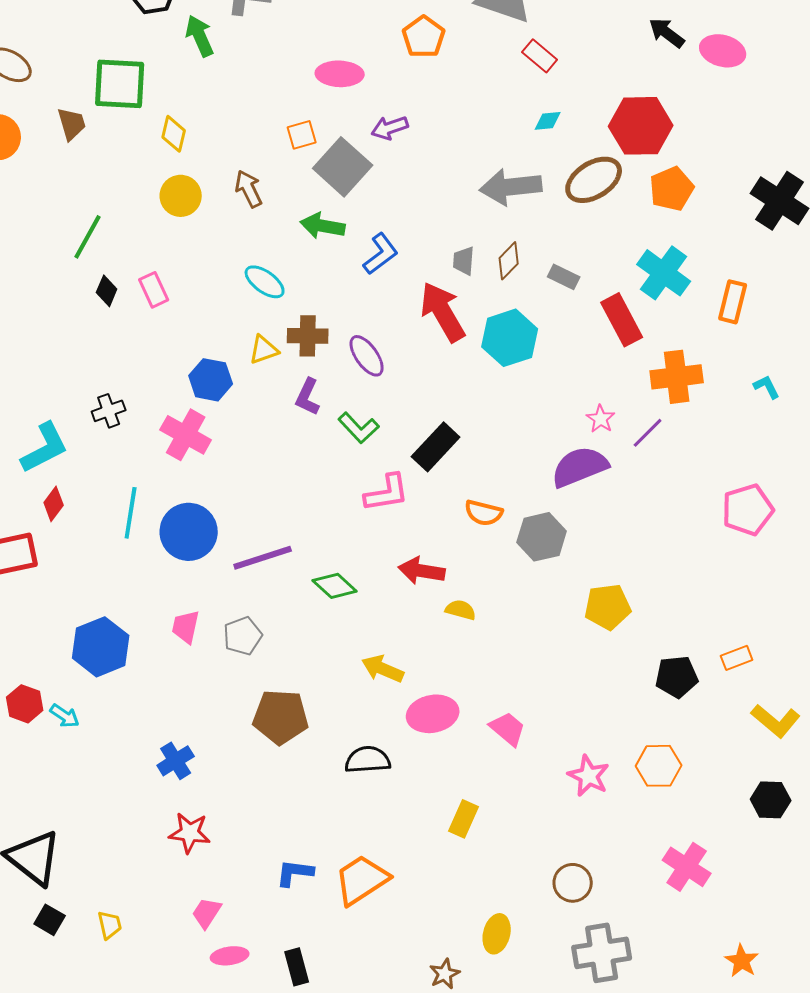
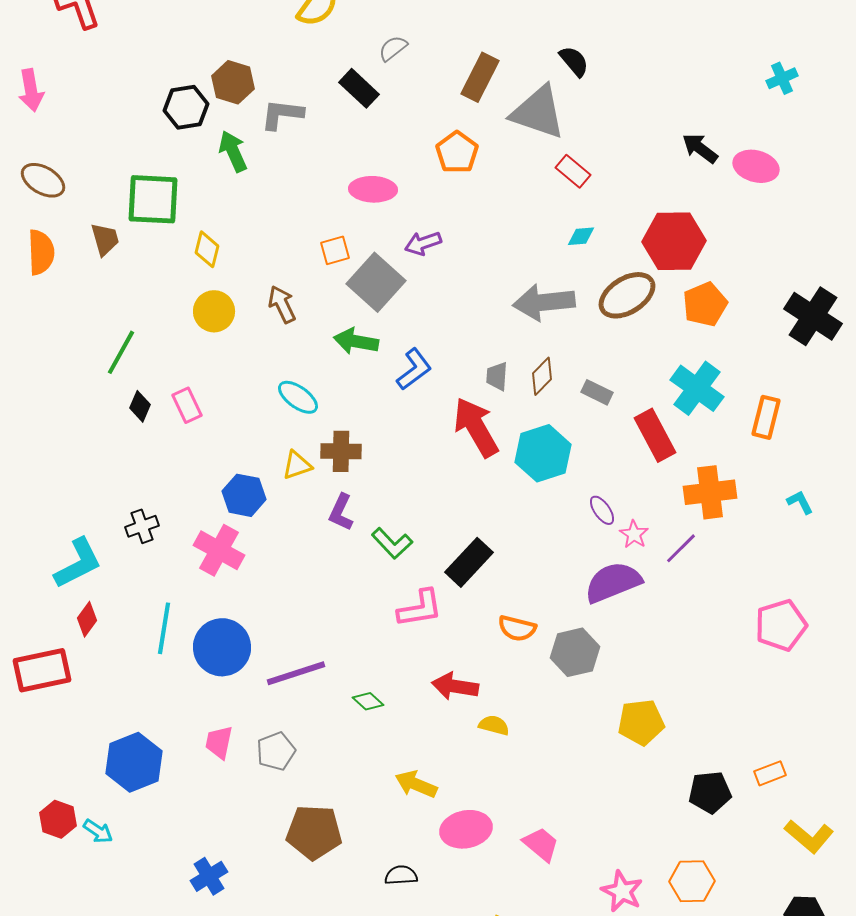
purple ellipse: (367, 356) -> (602, 510), moved, size x0.7
green diamond: (335, 586) -> (368, 701), size x0.7
black semicircle: (368, 760) -> (401, 875), size x0.7

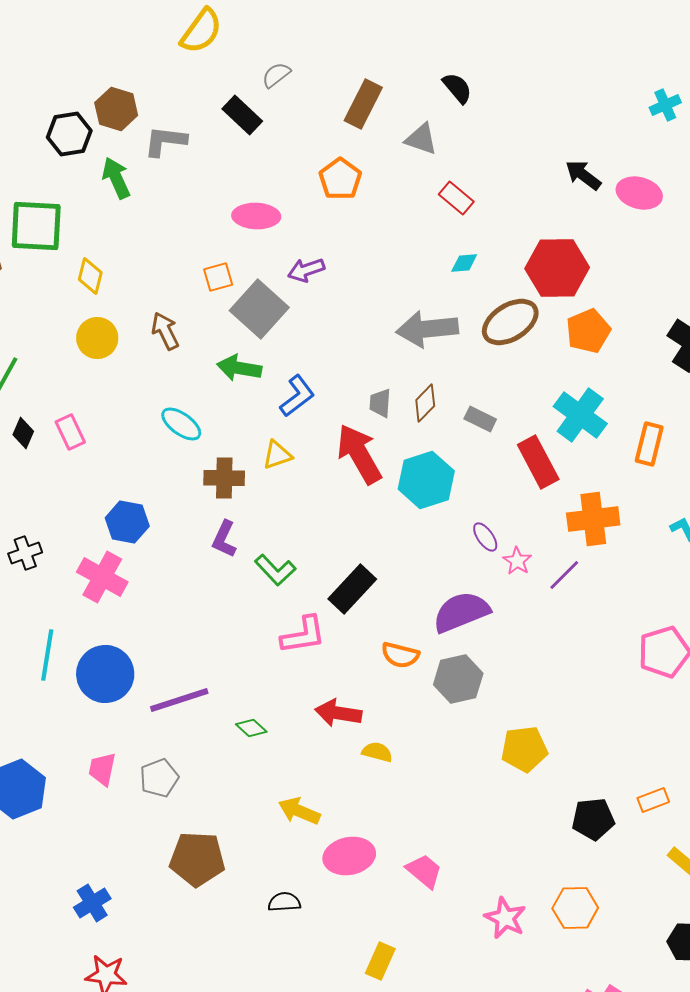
gray triangle: (538, 112) -> (421, 139), size x0.6
yellow triangle: (297, 465) -> (277, 455), moved
purple semicircle: (613, 582) -> (461, 612), moved

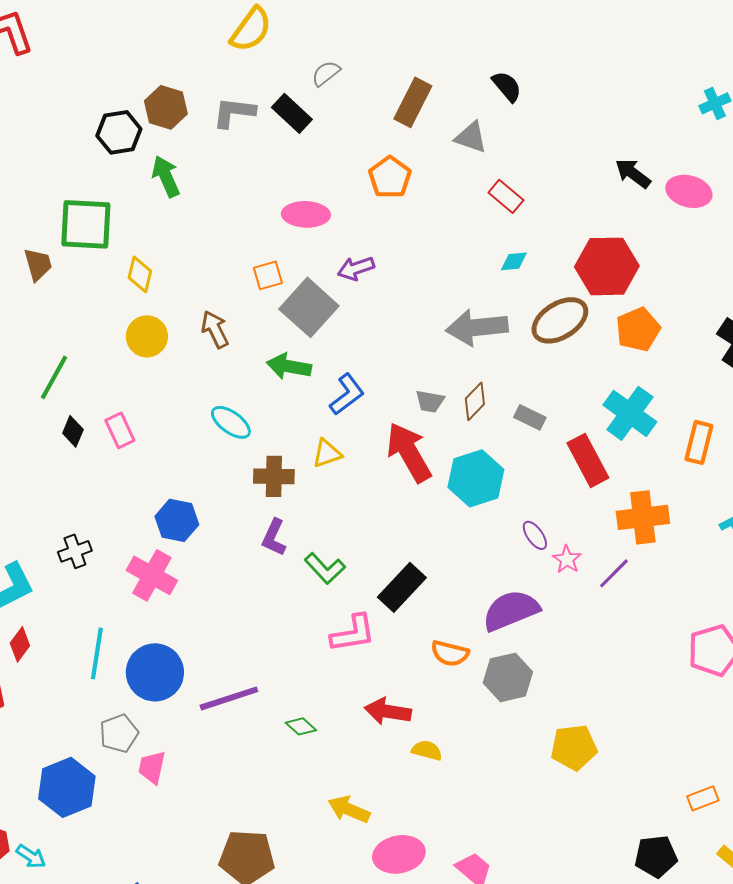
gray L-shape: (165, 141) -> (234, 112), moved
gray trapezoid: (380, 403) -> (430, 401), turned -84
gray pentagon: (159, 778) -> (119, 733), moved
black pentagon: (593, 819) -> (656, 856), moved

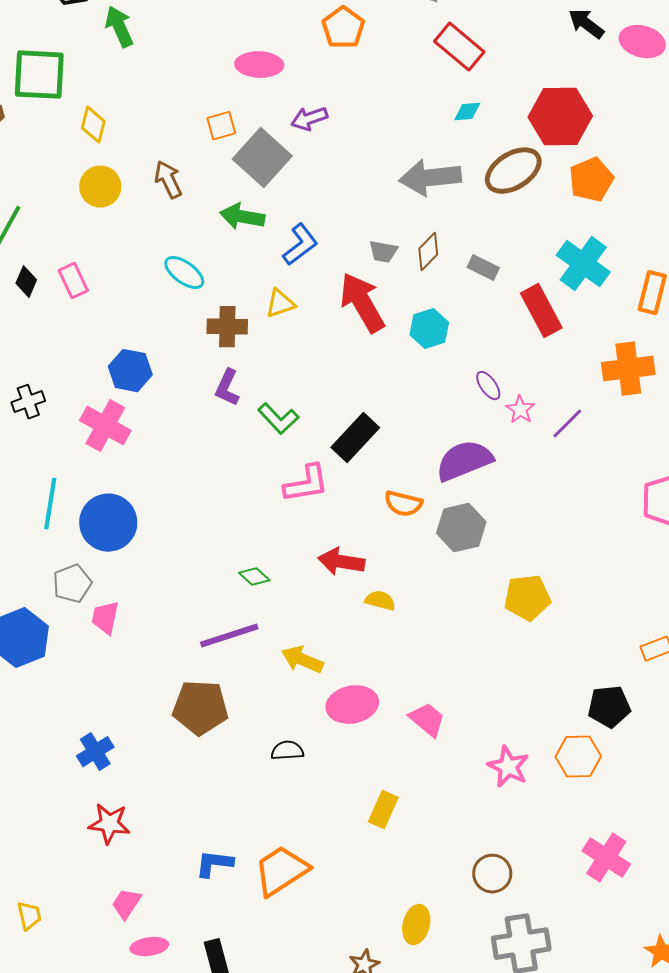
red rectangle: (506, 196) -> (459, 47), size x1.4
cyan hexagon: (476, 478) -> (429, 329), size x0.7
orange cross: (643, 517) -> (628, 369), moved
purple line: (229, 698) -> (229, 636), moved

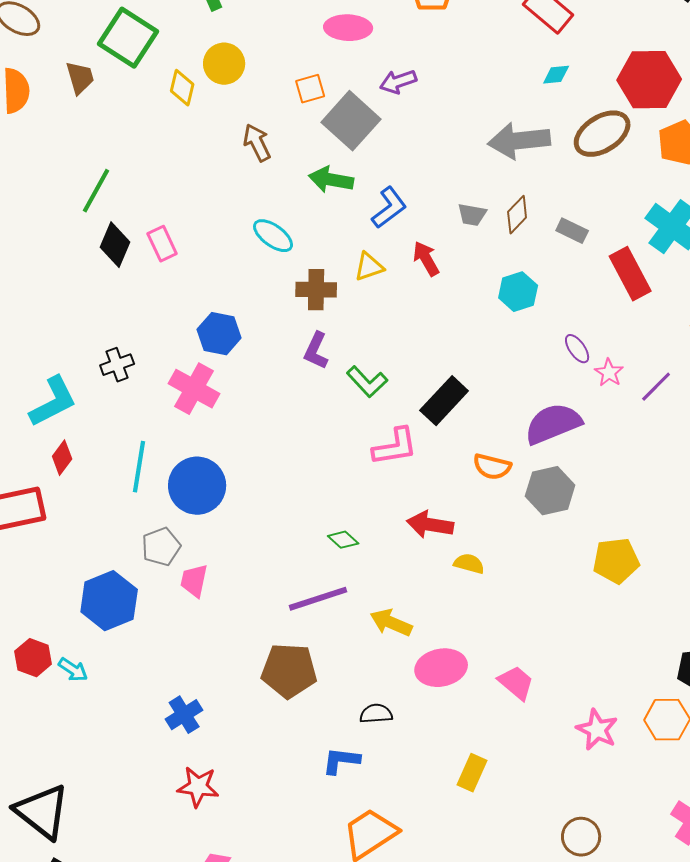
green square: (39, 75) -> (128, 38), turned 30
yellow circle: (100, 187) -> (224, 64), moved
black diamond: (26, 282) -> (115, 245), size x1.4
red arrow: (362, 303) -> (426, 259), moved, size x0.6
blue L-shape: (214, 864) -> (341, 761), moved

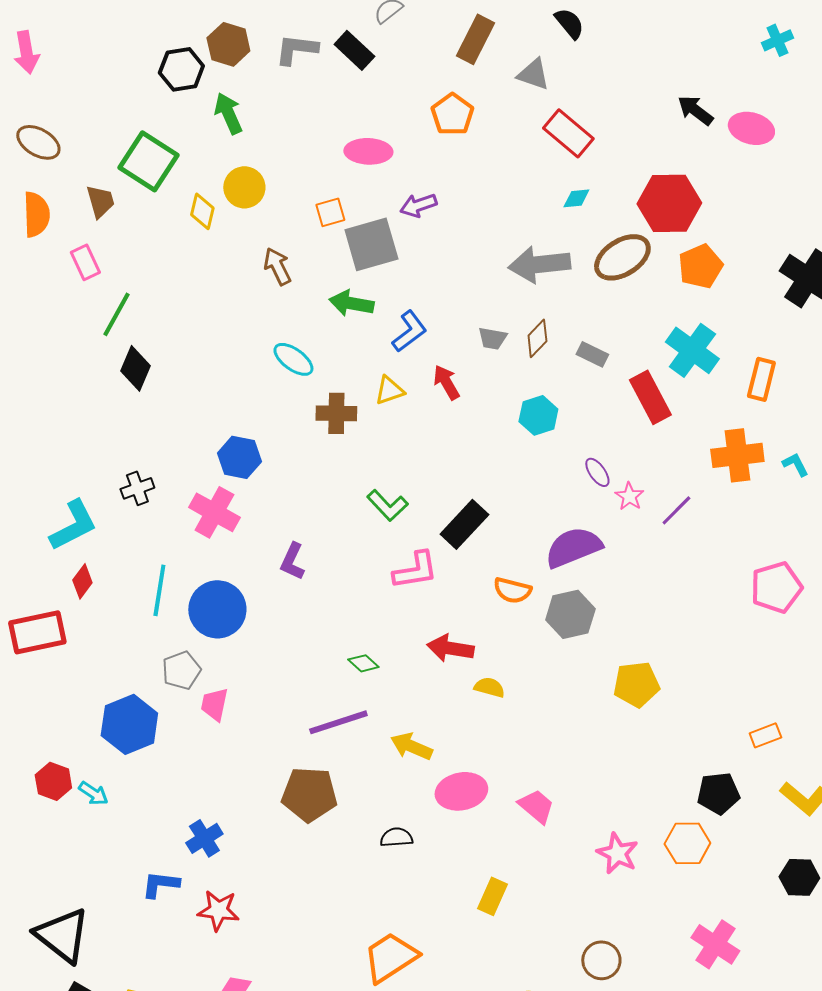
gray square: (351, 121) -> (371, 244), turned 32
pink rectangle: (162, 244) -> (85, 262), moved
purple L-shape: (316, 351) -> (292, 561), moved
blue L-shape: (341, 761) -> (160, 884), moved

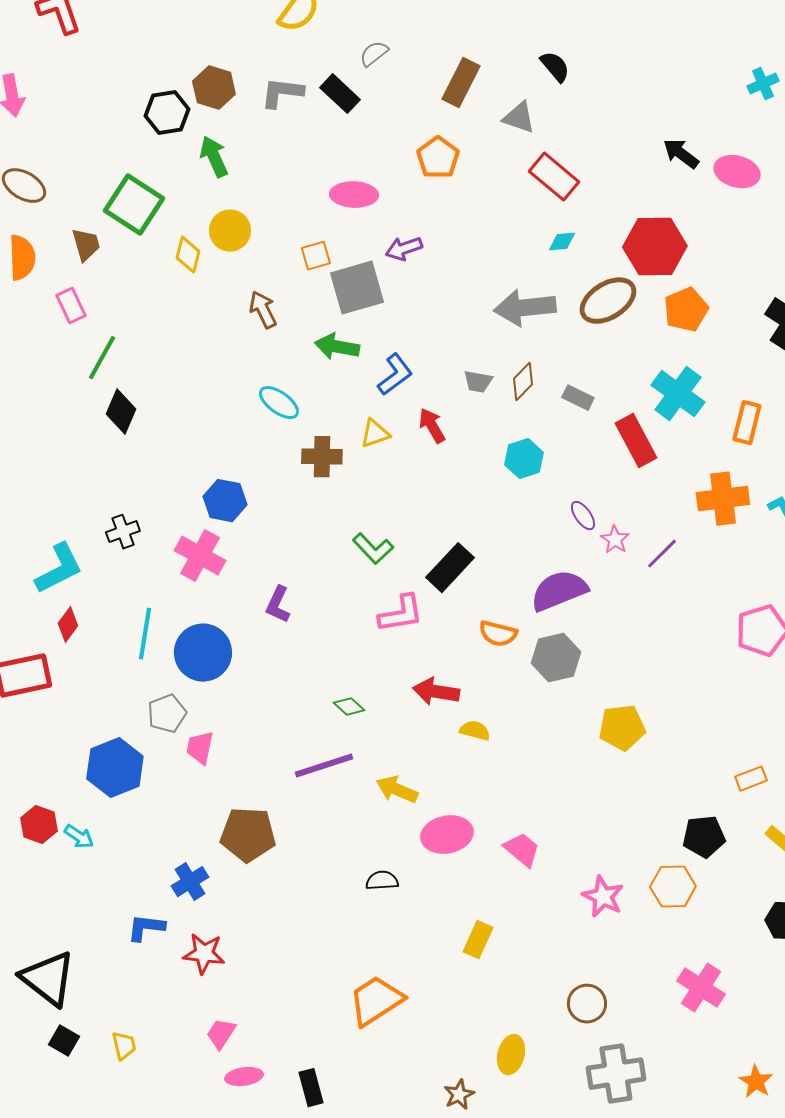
brown pentagon: (309, 794) -> (248, 835), moved

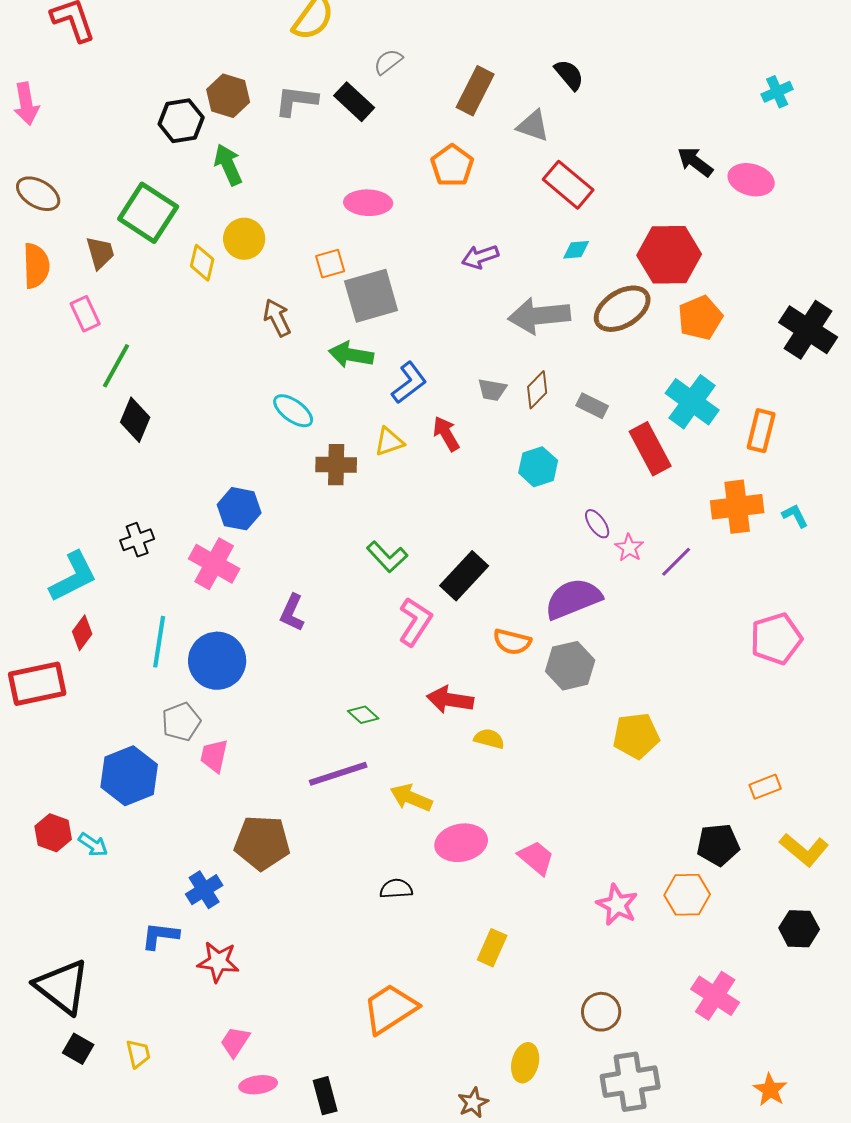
purple arrow: (404, 249) -> (480, 257), moved
pink L-shape: (401, 614) -> (415, 622), turned -48

